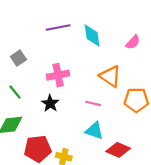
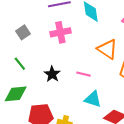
pink cross: (58, 75) -> (60, 32), moved
pink line: (93, 103) -> (83, 74), moved

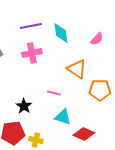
black star: (52, 74) -> (24, 106), moved

